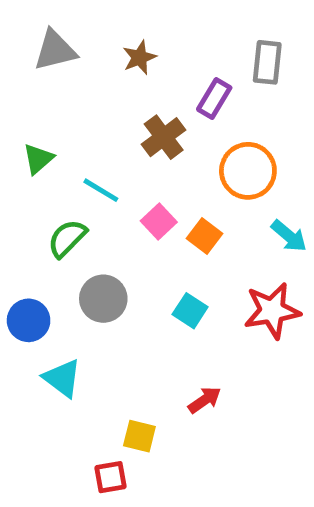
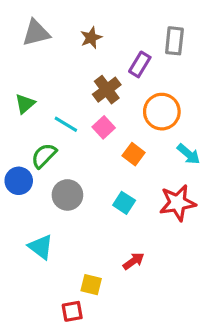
pink square: (159, 222) -> (104, 127), moved
blue circle: (29, 320) -> (19, 181), moved

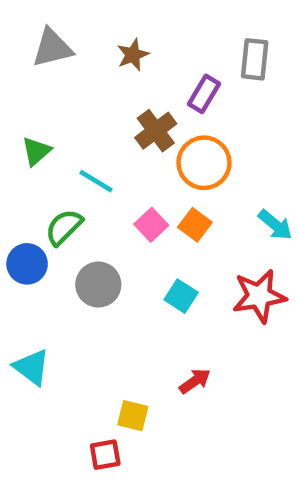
orange circle: (162, 112) -> (204, 163), moved
pink square: (104, 127) -> (151, 225), moved
cyan triangle: (41, 247) -> (32, 367), moved

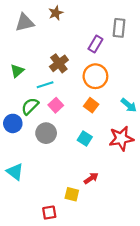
brown star: (133, 55) -> (56, 13), moved
brown cross: (156, 131) -> (59, 63), moved
cyan line: (96, 181) -> (45, 85), turned -49
pink square: (151, 225) -> (56, 105), moved
yellow square: (133, 416) -> (72, 194), moved

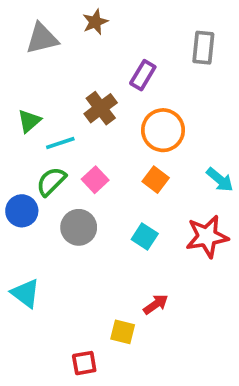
purple rectangle: (95, 44) -> (143, 75), moved
cyan line: (45, 85) -> (60, 143), moved

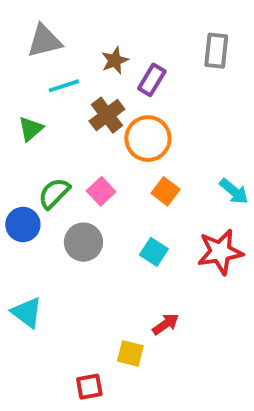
brown star: (95, 22) -> (115, 60), moved
orange circle: (163, 130) -> (148, 139), moved
cyan line: (60, 143) -> (64, 86), moved

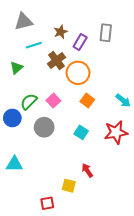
gray rectangle: (216, 51) -> (106, 33), moved
cyan triangle: (27, 312) -> (14, 164), turned -36
red arrow: (166, 324) -> (87, 170), turned -88

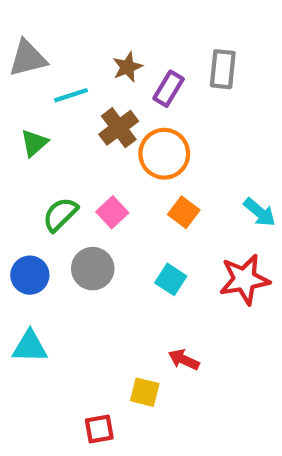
gray triangle: (24, 22) -> (28, 58), moved
blue circle: (12, 118) -> (30, 275), moved
red arrow: (87, 170) -> (184, 360), turned -32

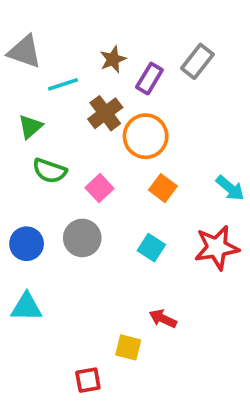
gray triangle: (28, 58) -> (25, 52), turned 33
gray rectangle: (223, 69) -> (197, 61), turned 32
green semicircle: (60, 214) -> (50, 171), moved, turned -116

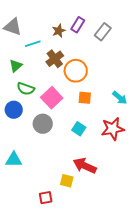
purple rectangle: (149, 79) -> (78, 25), moved
pink square: (99, 188) -> (52, 98), size x1.5
orange square: (163, 188) -> (85, 98), turned -32
blue circle: (27, 244) -> (14, 110), moved
red arrow: (163, 319) -> (85, 166), size x1.6

